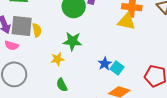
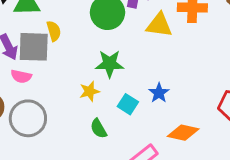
yellow triangle: (127, 21) -> (159, 25), moved
yellow semicircle: (37, 30) -> (54, 31), moved
cyan square: (117, 68) -> (128, 104), moved

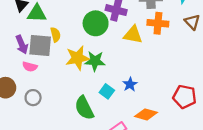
yellow star: (89, 91) -> (78, 58), moved, size x1.6
gray circle: (28, 118) -> (33, 98), size x0.6
green semicircle: (99, 129) -> (84, 108), size x1.6

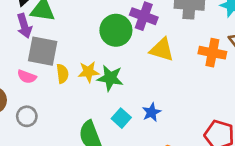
orange cross: (158, 23) -> (212, 53), moved
yellow semicircle: (56, 35) -> (62, 74), moved
purple arrow: (22, 45) -> (24, 26), moved
yellow star: (78, 58) -> (89, 72), size x0.7

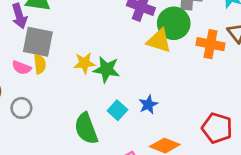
green circle: (116, 30) -> (174, 23), moved
yellow semicircle: (62, 74) -> (40, 64), moved

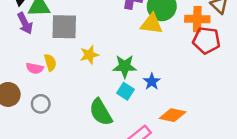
gray square: (38, 42) -> (64, 27), moved
green star: (106, 69) -> (125, 66), moved
red pentagon: (217, 128) -> (206, 40), moved

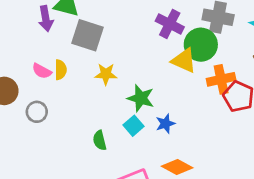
orange cross: (197, 19) -> (221, 79), moved, turned -30
green semicircle: (101, 112) -> (100, 140), size x0.6

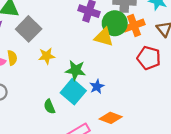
gray square: (88, 35) -> (29, 29), turned 35
orange cross: (221, 79) -> (134, 26), moved
cyan square: (133, 126) -> (73, 92), size x1.6

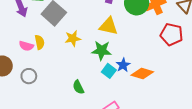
yellow triangle: (104, 37) -> (109, 26), moved
cyan square: (73, 92) -> (109, 71), moved, size x0.6
orange diamond: (111, 118) -> (142, 73), moved

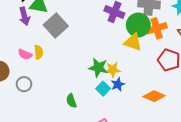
yellow triangle: (109, 26) -> (133, 42), moved
yellow star: (73, 38) -> (113, 70), moved
orange diamond: (142, 73) -> (154, 96), moved

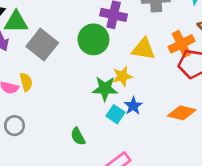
green circle: (138, 25) -> (93, 39), moved
orange cross: (157, 28) -> (181, 44), moved
yellow star: (113, 70) -> (122, 76), moved

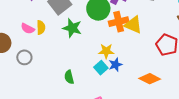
orange cross: (181, 44) -> (119, 22), moved
yellow star: (122, 76) -> (106, 51), moved
green star: (105, 89) -> (72, 28), moved

